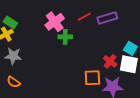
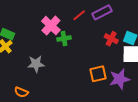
gray star: (13, 56) -> (36, 64), moved
red cross: (110, 61) -> (111, 39), moved

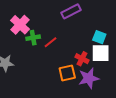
red line: (79, 15) -> (51, 42), moved
red cross: (111, 39) -> (82, 59), moved

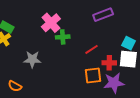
red line: (51, 42) -> (91, 49), moved
red cross: (82, 59) -> (109, 63), turned -32

